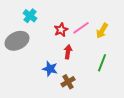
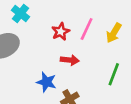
pink line: (81, 28) -> (87, 29), turned -30
red arrow: (68, 52) -> (70, 60), turned 88

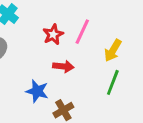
yellow arrow: (114, 33) -> (113, 50), moved

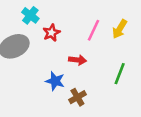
red star: (53, 34) -> (51, 33), moved
yellow arrow: (113, 50) -> (120, 29), moved

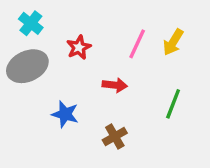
cyan cross: (30, 15) -> (31, 23), moved
blue star: (55, 81) -> (65, 114), moved

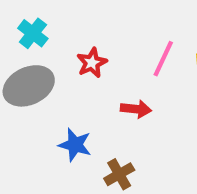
brown cross: (115, 136) -> (119, 174), moved

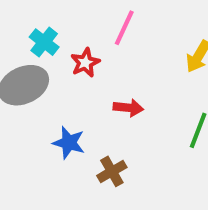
cyan cross: (33, 33) -> (44, 42), moved
pink line: (163, 59) -> (124, 28), moved

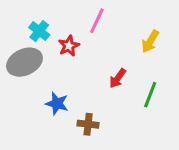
red arrow: (128, 108) -> (118, 78), moved, turned 120
brown cross: (112, 171) -> (88, 124), turned 36

